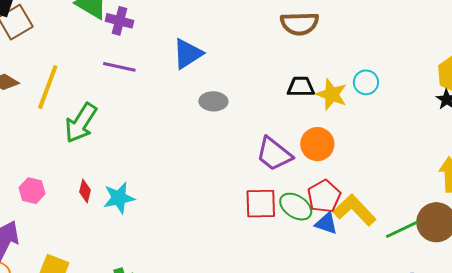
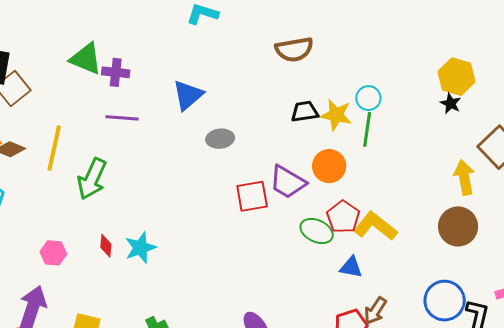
red square: (261, 204) -> (252, 196), moved
blue triangle: (326, 223) -> (351, 267), moved
green line: (402, 229) -> (367, 129), moved, turned -48

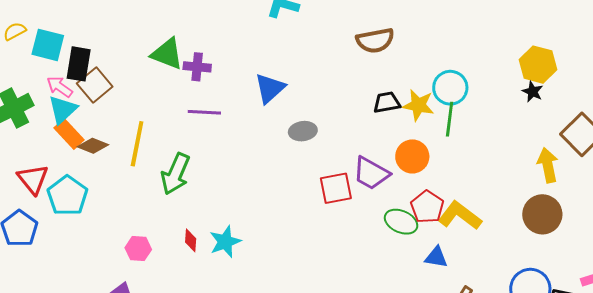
cyan circle: (368, 98) -> (450, 88), size x1.4

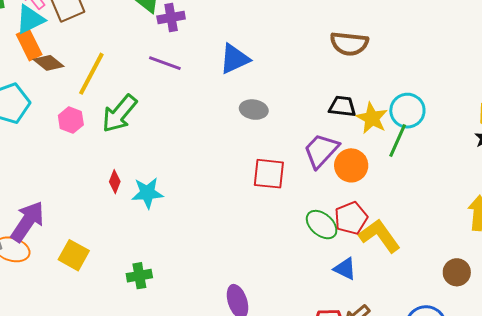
purple cross: (197, 67) -> (171, 17), turned -32
purple trapezoid: (371, 173) -> (321, 151), moved, turned 87
brown circle: (542, 214) -> (457, 272), moved, size x0.7
pink hexagon: (138, 249) -> (71, 120), moved

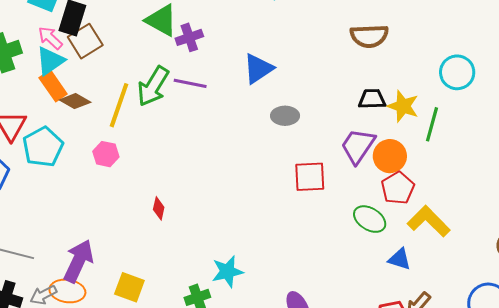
cyan circle: (407, 111) -> (457, 72), moved
green arrow: (119, 114) -> (153, 86), moved
cyan star: (147, 193) -> (227, 272), moved
red pentagon: (351, 218) -> (398, 188), moved

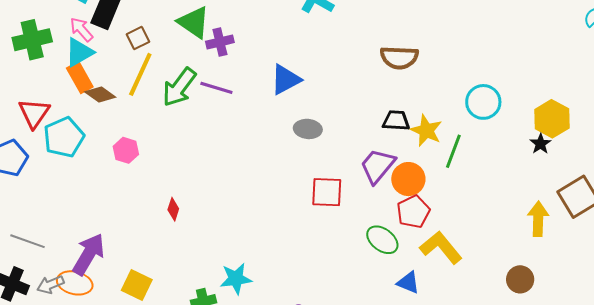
brown square: (85, 41) -> (138, 38), moved, size x0.7
yellow line: (119, 105) -> (140, 74), moved

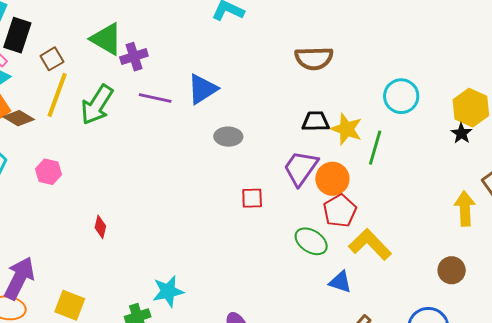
purple line: (216, 88) -> (155, 98), moved
red square: (327, 192) -> (252, 198), size x0.7

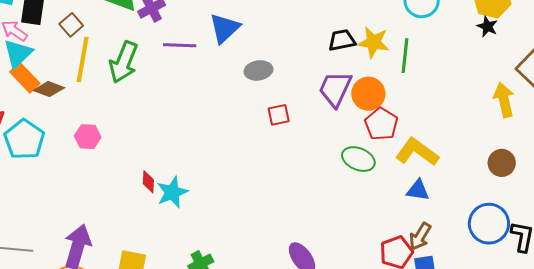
red square: (252, 198) -> (279, 115), moved
blue triangle: (340, 282) -> (418, 190), moved
cyan star: (168, 291) -> (172, 192), moved

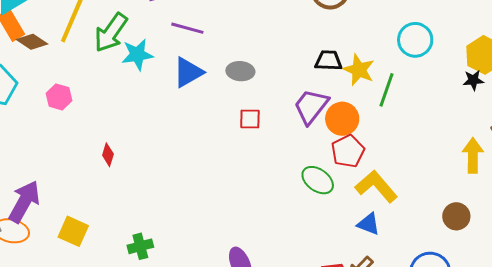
black star: (487, 26) -> (473, 80), turned 30
blue triangle: (225, 28) -> (188, 72), moved
purple line: (180, 45) -> (187, 28), moved
cyan star: (172, 192) -> (137, 55), moved

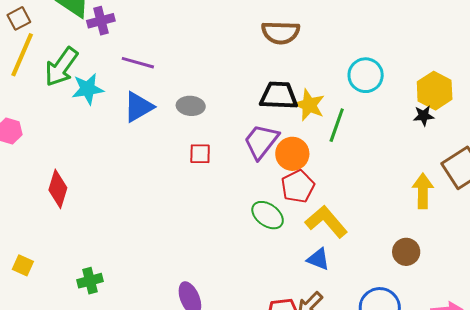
black trapezoid: (328, 61) -> (279, 96), size x1.4
red diamond: (108, 155) -> (58, 189), size x1.6
yellow square: (73, 231) -> (23, 265), size x0.7

